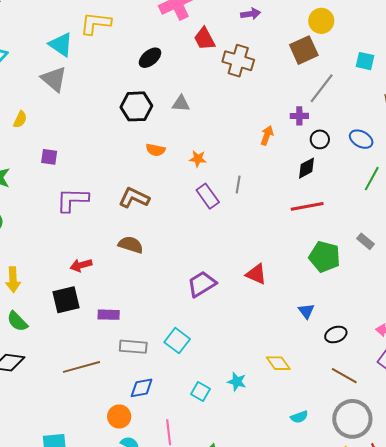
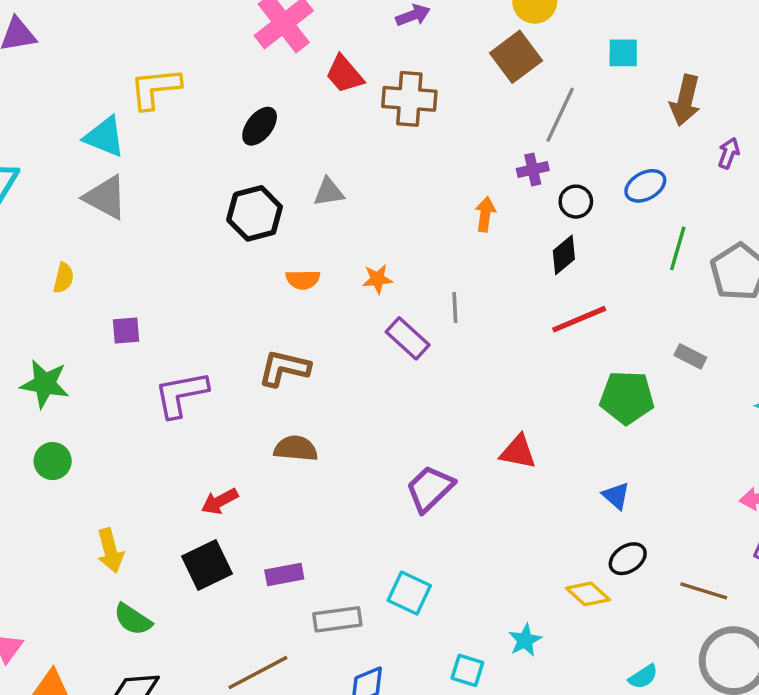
blue ellipse: (361, 139) -> (645, 186), turned -45
black ellipse: (336, 335) -> (628, 559), moved
cyan star: (237, 382) -> (525, 640), turned -30

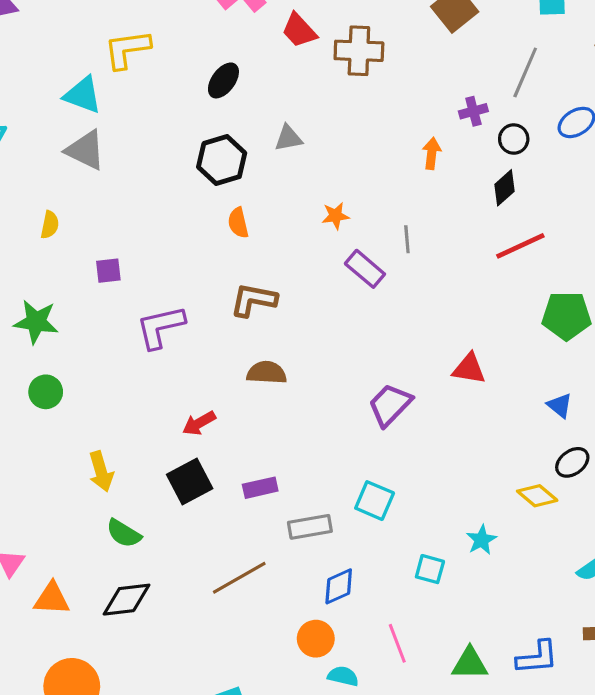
gray line: (560, 115) -> (525, 72), moved
orange semicircle: (303, 280) -> (238, 223), moved, turned 80

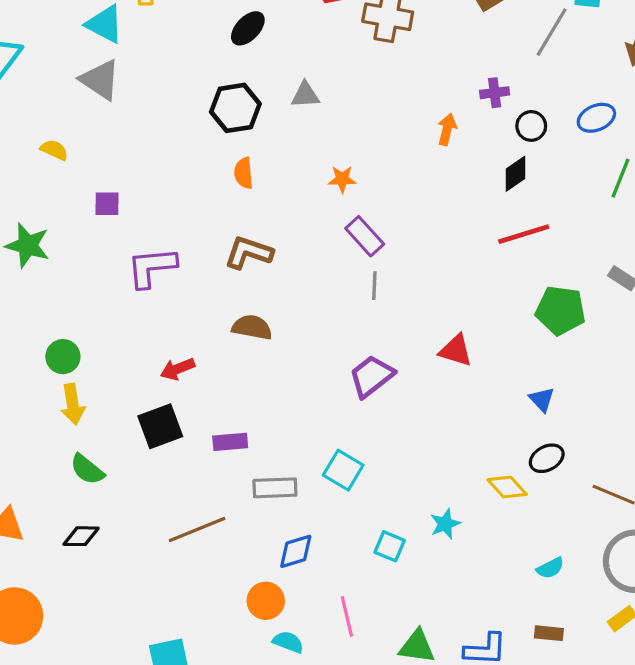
gray line: (525, 72) -> (552, 32), moved
yellow semicircle: (50, 225) -> (54, 150), turned -84
gray line: (407, 239) -> (374, 286), moved
green circle: (46, 392) -> (63, 357), moved
black diamond: (126, 600) -> (81, 536), size x0.7

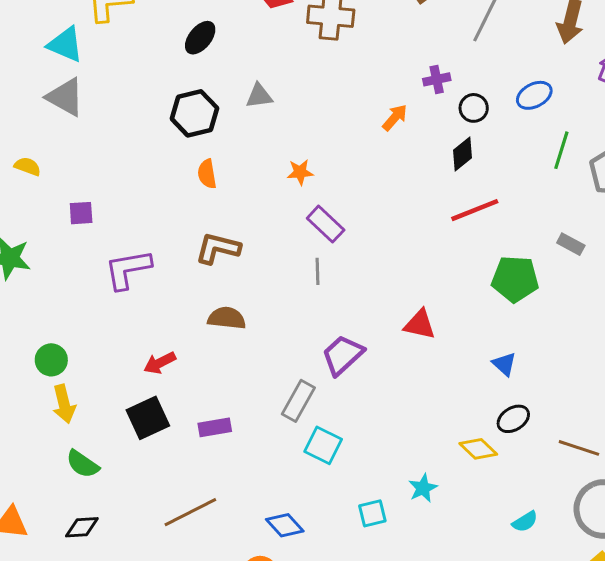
orange arrow: (447, 129) -> (395, 118), turned 32
gray line: (374, 286) -> (317, 271), moved
gray rectangle: (275, 488) -> (298, 401), moved, turned -54
cyan square: (390, 546) -> (372, 513), turned -32
blue diamond: (296, 551) -> (285, 525), turned 69

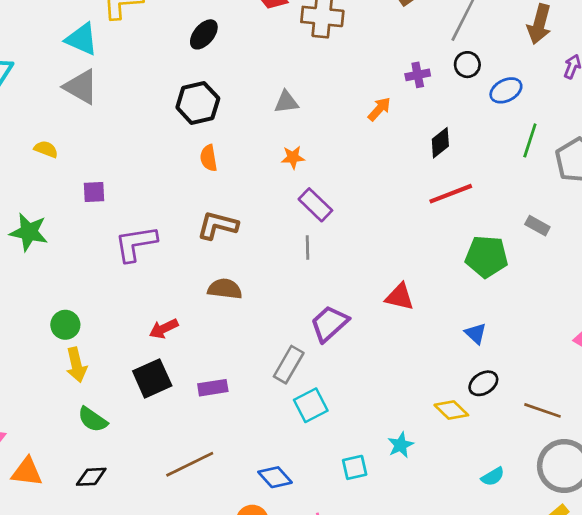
gray triangle: (259, 96) -> (286, 102), moved
black circle: (474, 108) -> (467, 65), moved
cyan square: (323, 445) -> (311, 405), turned 36

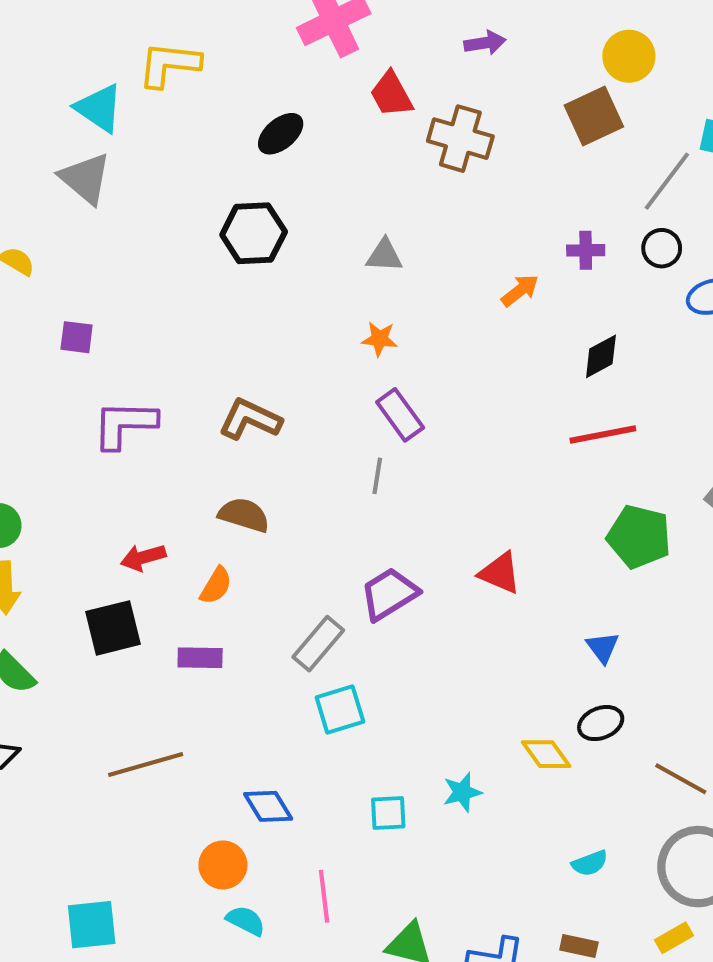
orange semicircle: (209, 158) -> (216, 586), moved, turned -150

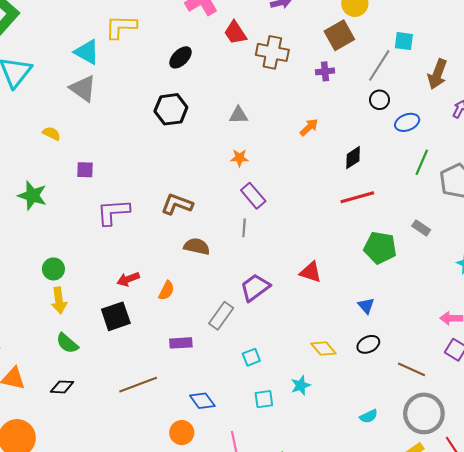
purple cross: (586, 250) -> (325, 71), moved
brown semicircle: (244, 515) -> (197, 246), moved
purple rectangle: (200, 658) -> (181, 343), moved
cyan square: (340, 710) -> (251, 357), moved, size x0.7
yellow diamond: (546, 754) -> (323, 348), moved

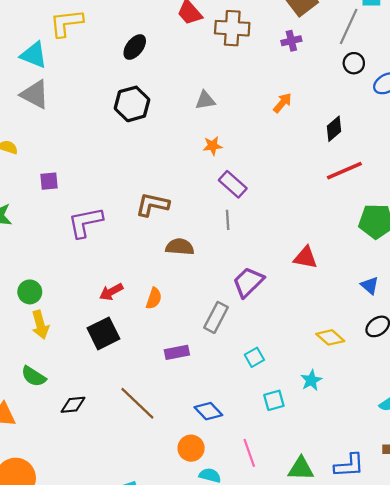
green semicircle: (67, 343) -> (34, 376), moved
brown line: (138, 385) -> (137, 403), turned 72
black diamond: (62, 387) -> (73, 405), moved

